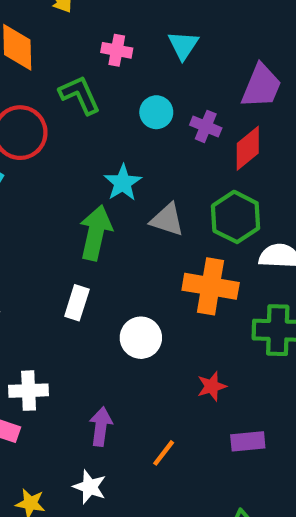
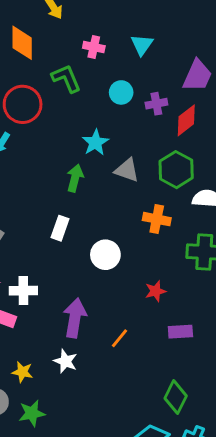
purple cross: (206, 126) -> (156, 104), turned -35
green arrow: (96, 233) -> (75, 178), size x0.7
orange cross: (211, 286) -> (157, 219), size x0.7
purple arrow: (101, 427) -> (75, 318), size x1.4

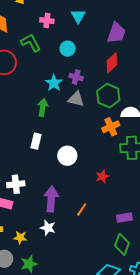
purple cross: (156, 104) -> (76, 77), moved, turned 32
orange cross: (157, 219) -> (111, 127), moved, turned -30
purple rectangle: (180, 332) -> (124, 218), moved

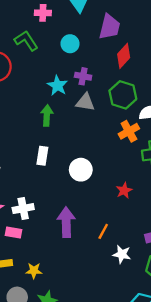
purple trapezoid: (116, 33) -> (110, 27), moved
white star: (48, 228) -> (122, 254), moved

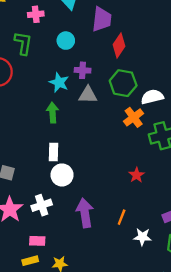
green L-shape: (26, 41) -> (23, 43), turned 50
white circle: (81, 170) -> (62, 175), moved
pink rectangle: (13, 233) -> (37, 241), moved

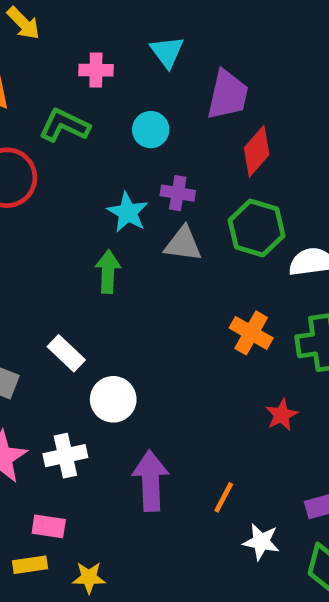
green L-shape: (23, 43) -> (64, 125), turned -80
orange cross: (134, 117) -> (251, 333), moved, turned -30
white rectangle: (53, 152) -> (66, 353), moved, turned -54
red star: (136, 175) -> (282, 415), moved

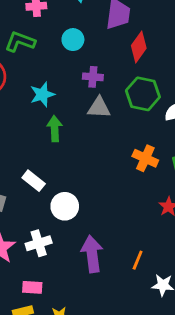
cyan star: (128, 212) -> (42, 94), moved, turned 30

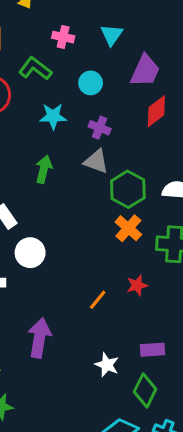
cyan star: (42, 94) -> (53, 116), moved
green hexagon: (143, 94) -> (128, 189), moved
purple arrow: (92, 254) -> (39, 338), moved
orange line: (138, 260) -> (98, 300), moved

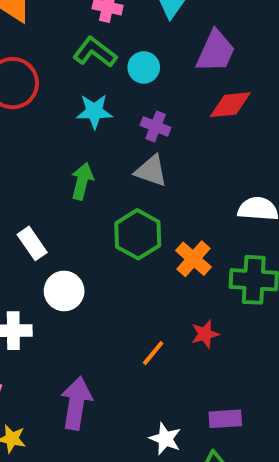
green L-shape: (35, 69) -> (95, 52), moved
red diamond: (156, 111) -> (230, 105), turned 32
green hexagon: (128, 189) -> (138, 234), moved

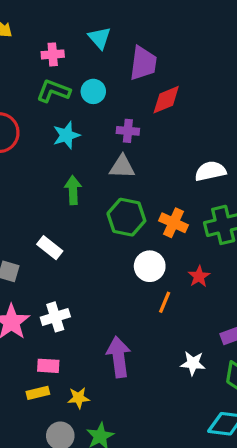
purple cross: (156, 126) -> (128, 131), moved
white circle: (64, 291) -> (150, 266), moved

